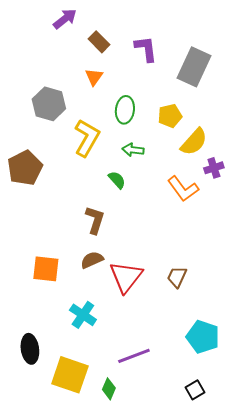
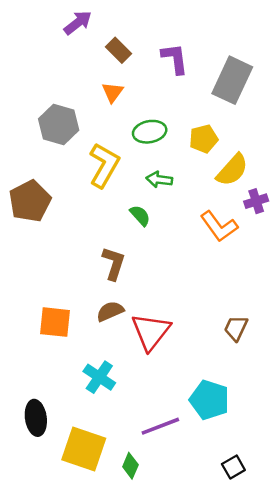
green ellipse: (125, 110) -> (150, 132), turned 72
brown trapezoid: (177, 277) -> (236, 328), moved
cyan pentagon: (203, 337) -> (209, 400), moved

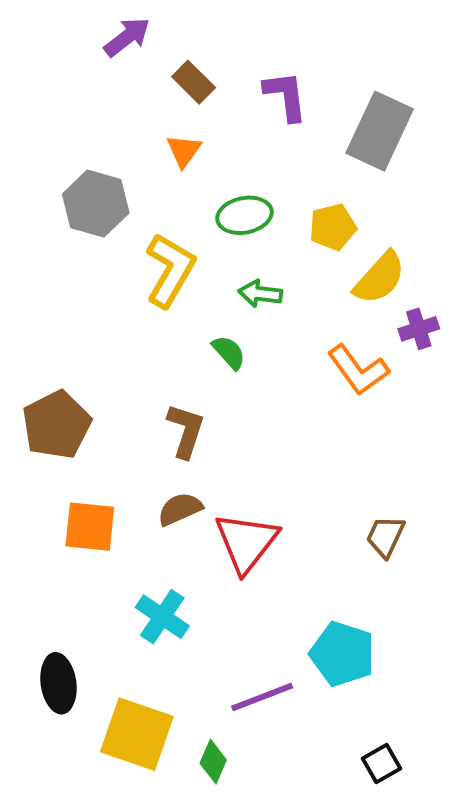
brown pentagon: (30, 201) -> (57, 425), moved

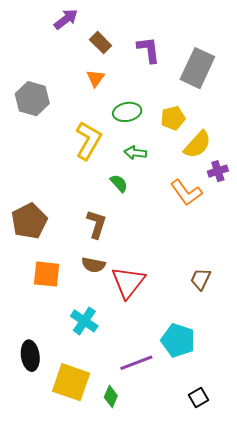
gray hexagon: (96, 204) -> (32, 99), moved
brown semicircle: (180, 509) -> (93, 265), turned -145

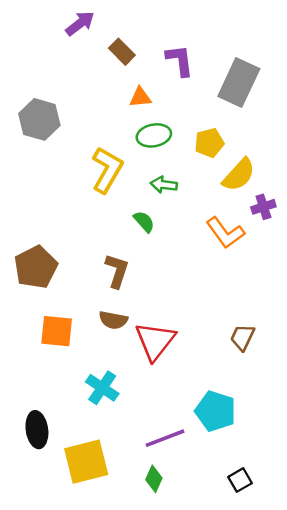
orange triangle: (95, 78) -> (140, 97), moved, turned 48
yellow square: (71, 382) -> (86, 462), turned -33
green diamond: (111, 396) -> (154, 479), moved

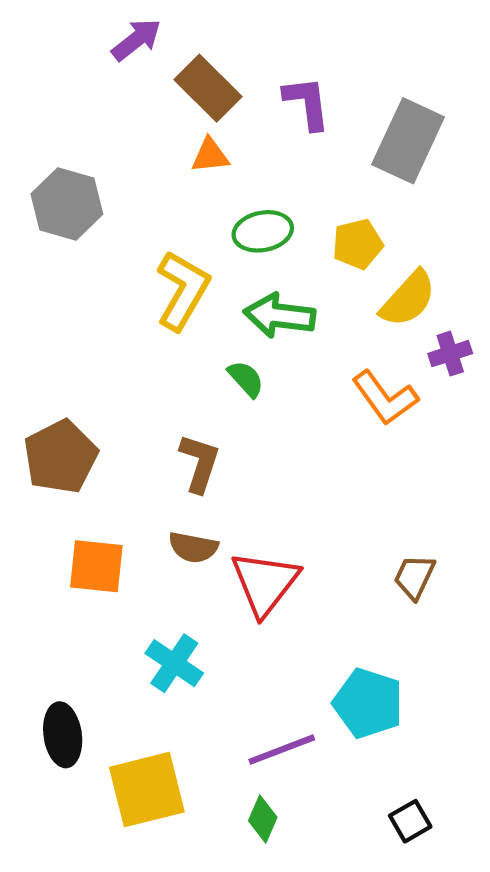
brown rectangle: (122, 52) -> (208, 88), size x1.4
orange triangle: (140, 97) -> (210, 156), moved
green arrow: (164, 185) -> (280, 316), size x1.5

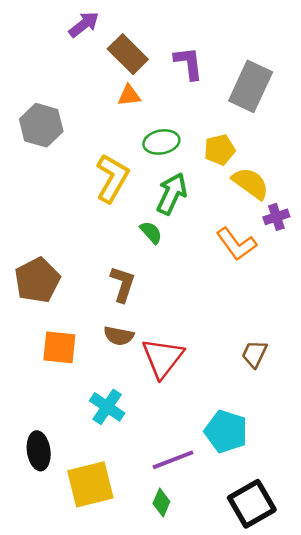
yellow semicircle: (408, 299) -> (251, 183), turned -96
green arrow: (280, 316) -> (172, 194), turned 108
black square: (410, 821) -> (252, 504), size x1.8

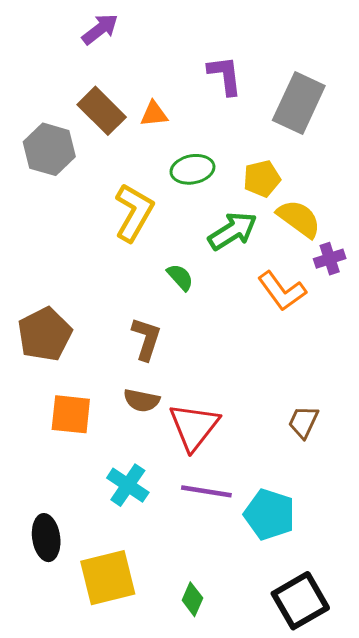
brown rectangle: (128, 54) -> (102, 111), moved
green arrow: (172, 194) -> (233, 231), moved, turned 33
purple line: (173, 460) -> (206, 491), moved, turned 30

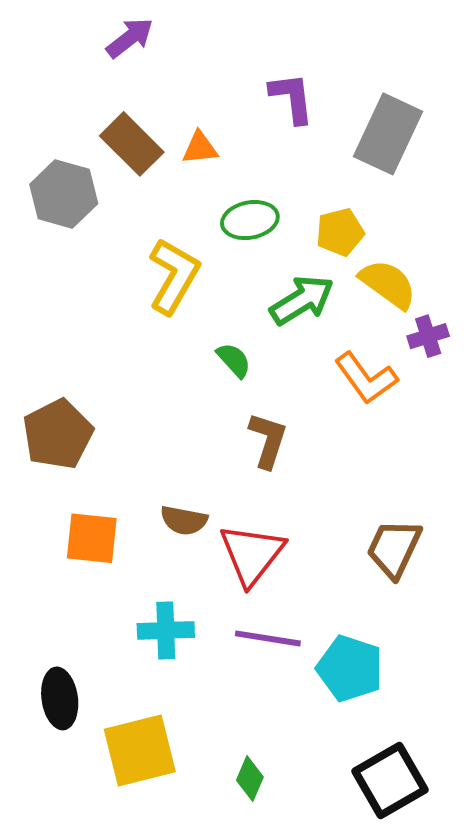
brown L-shape: (146, 339) -> (268, 440), moved
brown trapezoid: (303, 422) -> (394, 548), size x1.4
cyan cross: (128, 485) -> (166, 630), turned -36

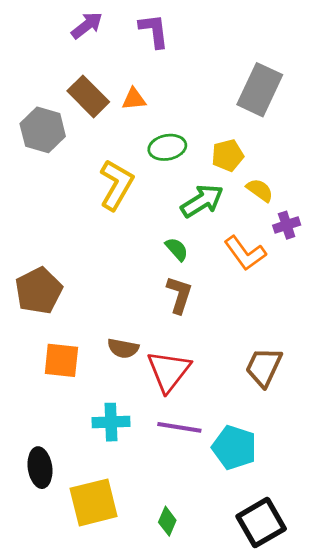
purple L-shape: (292, 98) -> (154, 31), moved
yellow semicircle: (388, 284) -> (260, 190), size x0.7
green semicircle: (234, 360) -> (177, 249), moved

